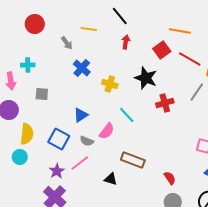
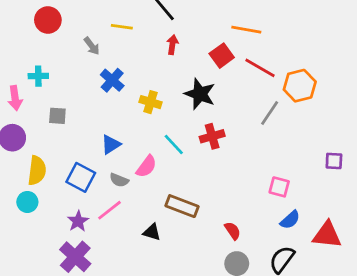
red cross: (165, 103) -> (212, 136), moved

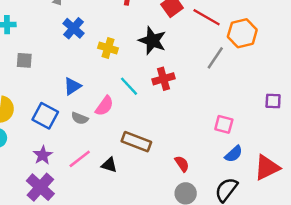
pink line: (109, 210) -> (80, 159), moved
red triangle: (327, 235) -> (267, 167), turned -32

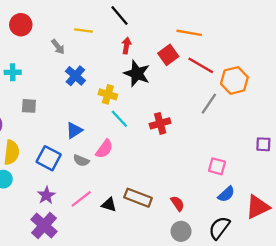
black star: (152, 41) -> (137, 73), moved
cyan line: (129, 86) -> (119, 119), moved
brown rectangle: (136, 142) -> (138, 198), moved

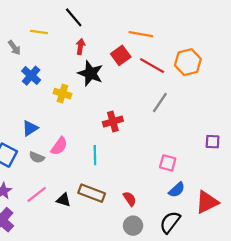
orange hexagon: (234, 80) -> (188, 62), moved
cyan line: (119, 119) -> (95, 155), moved, turned 42

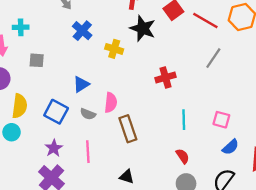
pink semicircle: (59, 146) -> (111, 103), turned -30
cyan line: (95, 155) -> (184, 120), moved
brown rectangle: (92, 193) -> (128, 129), moved, turned 50
pink line: (37, 194) -> (88, 152), turned -55
black triangle: (64, 200) -> (127, 177), moved

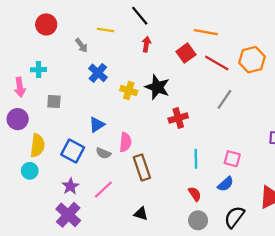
black star: (143, 28) -> (157, 87), moved
blue semicircle: (230, 147) -> (226, 184), moved
pink line: (88, 152) -> (103, 190), turned 50

